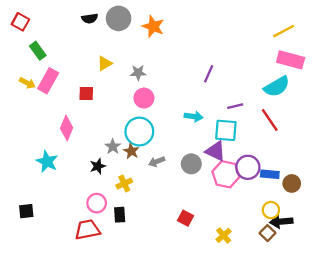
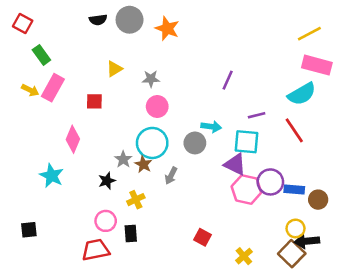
gray arrow: (157, 162) -> (171, 176), turned -42
gray circle: (191, 164) -> (195, 143), moved
brown square: (267, 233) -> (292, 254), size x1.5

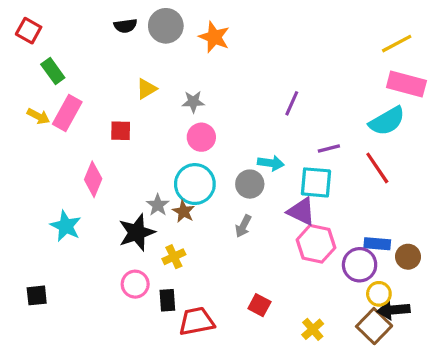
gray arrow: (171, 176) -> (243, 226), moved
black star: (107, 181) -> (137, 232), size x1.6
purple circle: (270, 182) -> (360, 265), moved
red trapezoid: (96, 250) -> (196, 321), moved

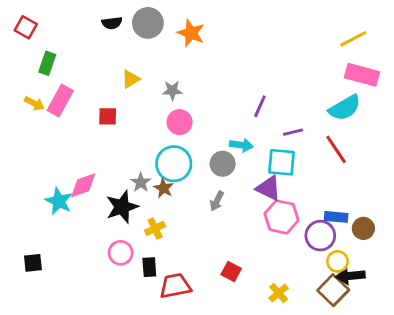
green rectangle: (53, 71) -> (47, 63), turned 55
purple line: (292, 103) -> (260, 106), moved
pink diamond: (93, 179) -> (83, 185), moved, turned 48

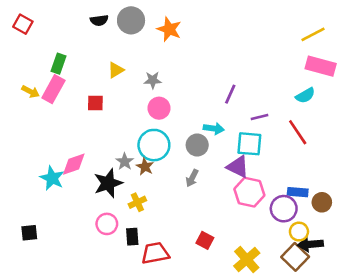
green rectangle: (47, 63) -> (59, 64), moved
cyan semicircle: (345, 108) -> (305, 95), size x0.7
yellow cross: (279, 293) -> (247, 260), size x1.5

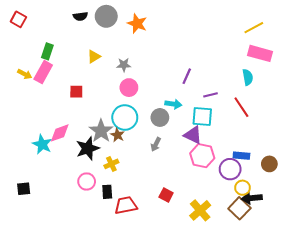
cyan semicircle: (305, 95) -> (248, 77), turned -70
red square: (95, 103) -> (76, 92), moved
gray star: (125, 162) -> (101, 131), size x1.6
brown circle: (322, 202) -> (269, 164), moved

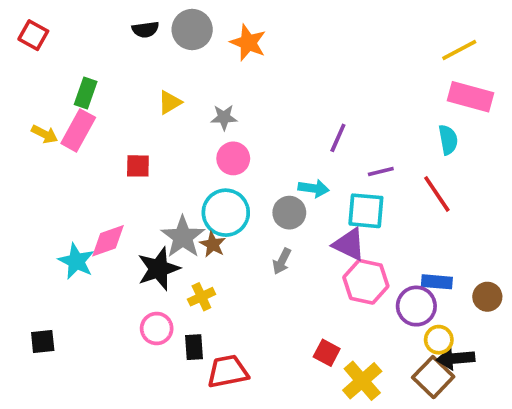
red square: (166, 195) -> (327, 353), moved

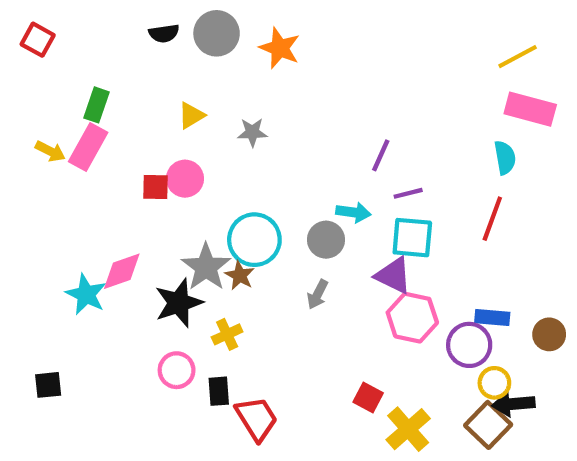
pink circle: (233, 158) -> (185, 179), moved
purple line: (381, 172) -> (408, 193), moved
red line: (437, 194) -> (492, 219), turned 54
red trapezoid: (228, 371) -> (257, 419), turned 69

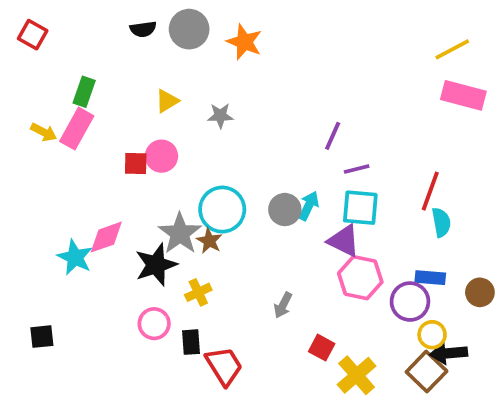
cyan semicircle: (505, 158) -> (441, 222), moved
cyan arrow: (353, 212) -> (309, 206), moved, turned -72
gray arrow: (318, 294) -> (283, 305), moved

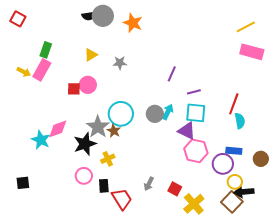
black semicircle: (143, 29) -> (89, 16), moved
purple line: (333, 136) -> (172, 74), moved
gray arrow: (283, 305) -> (149, 184), moved

